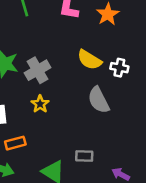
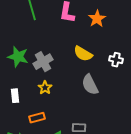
white cross: (119, 68) -> (116, 60), moved
orange rectangle: (15, 143) -> (37, 118), moved

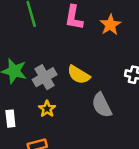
yellow semicircle: (83, 54) -> (79, 75), moved

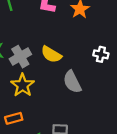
yellow star: (47, 109) -> (23, 85), size x1.5

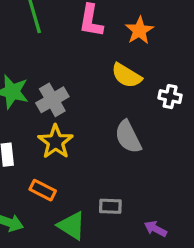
yellow semicircle: (51, 54) -> (126, 76), moved
orange rectangle: (14, 118) -> (43, 190), turned 42

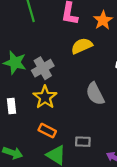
yellow semicircle: (126, 76) -> (82, 46), moved, turned 125
orange rectangle: (43, 190) -> (47, 131), moved

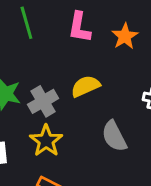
yellow semicircle: (82, 46) -> (85, 86), moved

